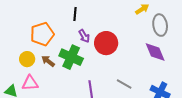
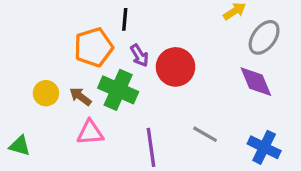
gray ellipse: (160, 25) -> (264, 37), turned 45
orange pentagon: (42, 34) -> (93, 47), moved
pink triangle: (30, 83) -> (90, 133), moved

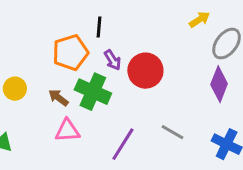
purple diamond: (256, 82) -> (219, 84), turned 44
yellow circle: (46, 93) -> (15, 89), moved
purple line: (151, 147) -> (123, 144), turned 40

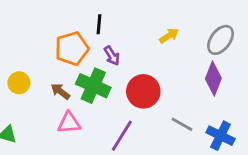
yellow arrow: (200, 20) -> (169, 36), moved
red circle: (145, 71) -> (143, 91), moved
gray line: (173, 132) -> (182, 124), moved

